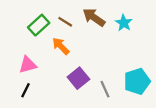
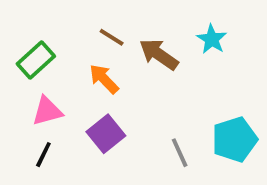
brown arrow: (94, 17) -> (159, 54), moved
green rectangle: (39, 25) -> (36, 60), moved
purple square: (78, 78) -> (106, 134), moved

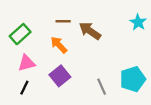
brown line: (112, 37) -> (63, 21), turned -32
cyan star: (212, 39) -> (138, 22), moved

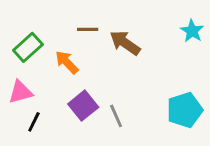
orange arrow: (59, 45) -> (67, 62), moved
pink triangle: (27, 63) -> (21, 92), moved
gray line: (102, 87) -> (116, 116), moved

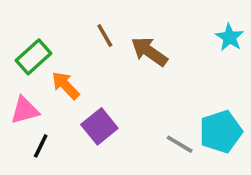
brown line: (88, 29) -> (105, 35), turned 60
orange arrow: (67, 62) -> (66, 85), moved
gray line: (116, 116) -> (180, 144), moved, turned -35

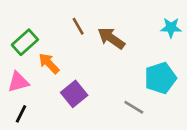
cyan star: (230, 37) -> (171, 28), turned -30
cyan pentagon: (221, 132) -> (160, 78), moved
black line: (41, 146) -> (21, 114), moved

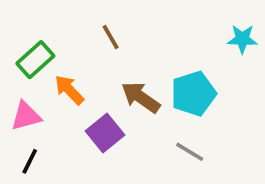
brown arrow: (111, 38) -> (141, 97), moved
cyan pentagon: (160, 78) -> (193, 94), moved

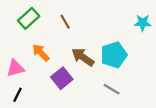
green rectangle: (35, 60) -> (29, 18), moved

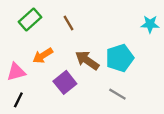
orange arrow: (41, 53) -> (43, 56), turned -78

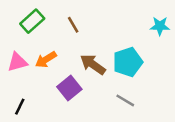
pink triangle: (16, 72) -> (17, 62), moved

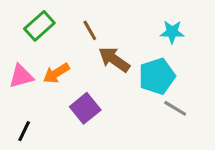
cyan star: (160, 26) -> (172, 32), moved
brown arrow: (93, 64) -> (114, 59), moved
gray line: (125, 100) -> (175, 108), moved

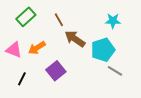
pink triangle: (21, 76) -> (14, 50), turned 36
black line: (24, 131) -> (22, 79), moved

